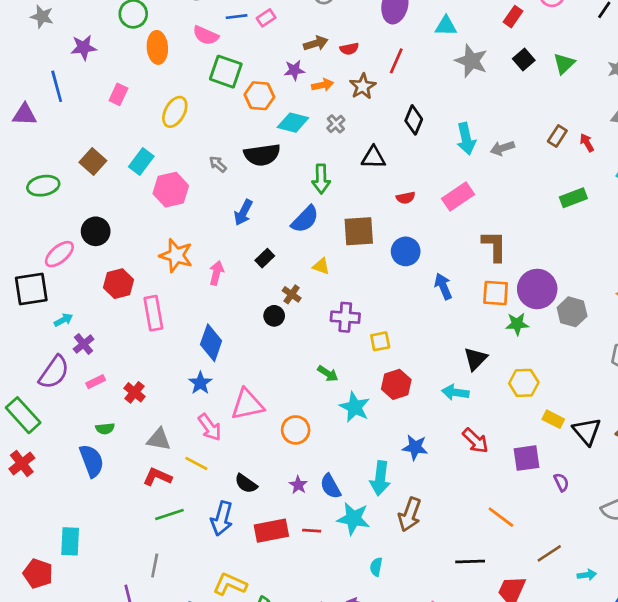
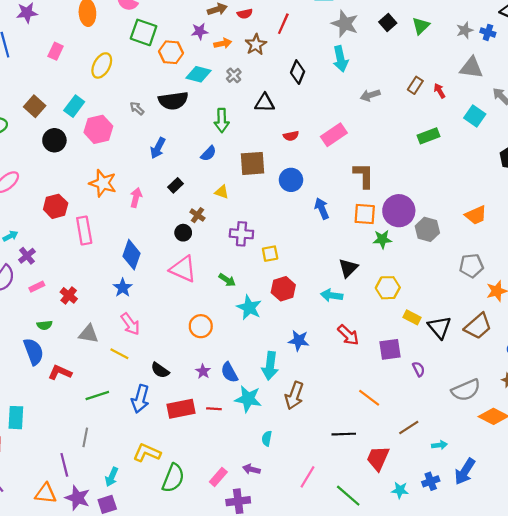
cyan arrow: (466, 139) -> (340, 59), moved
blue semicircle: (305, 219) -> (208, 153), size x0.7
black circle: (96, 231) -> (54, 140), moved
pink triangle: (247, 404) -> (183, 269), moved, turned 36
red L-shape: (157, 477) -> (60, 372), moved

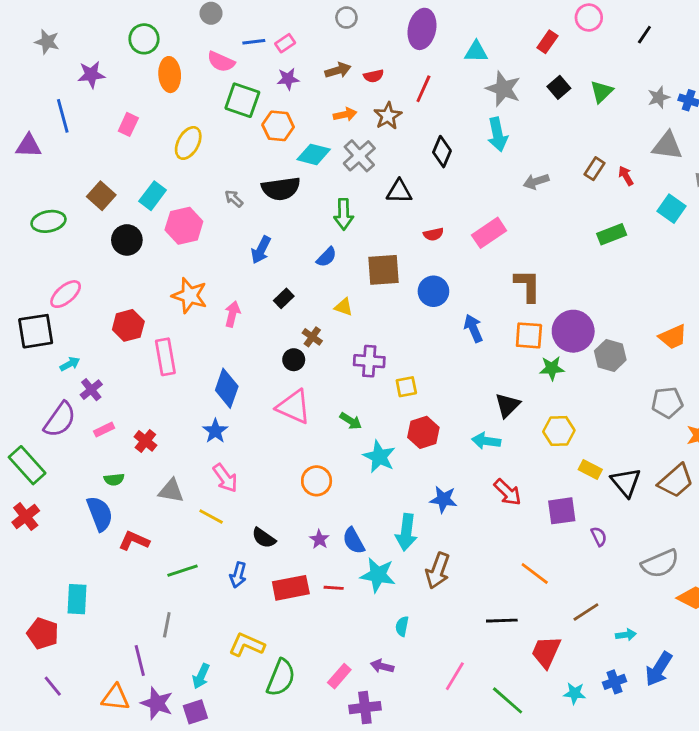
purple star: (200, 31) -> (288, 79), moved
gray cross: (234, 75) -> (359, 156), size x1.6
blue arrow: (140, 399) -> (238, 575), size x0.7

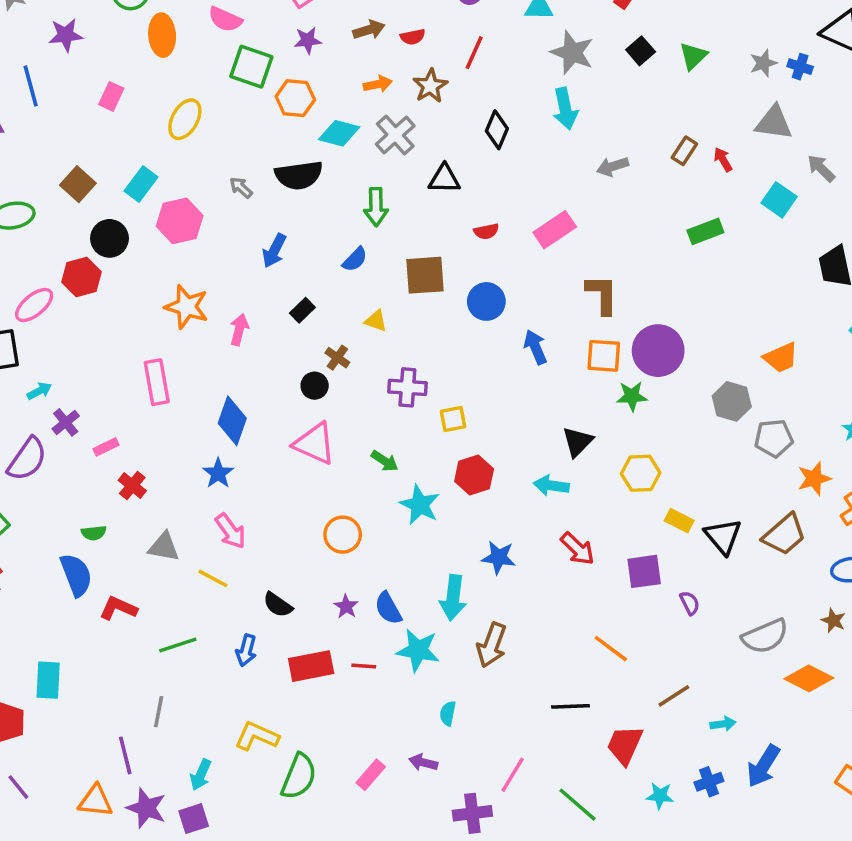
red hexagon: (128, 325) -> (81, 277), moved
gray hexagon: (610, 355) -> (732, 401), moved
pink rectangle: (104, 430) -> (106, 447), moved
purple cross: (365, 708) -> (472, 813), moved

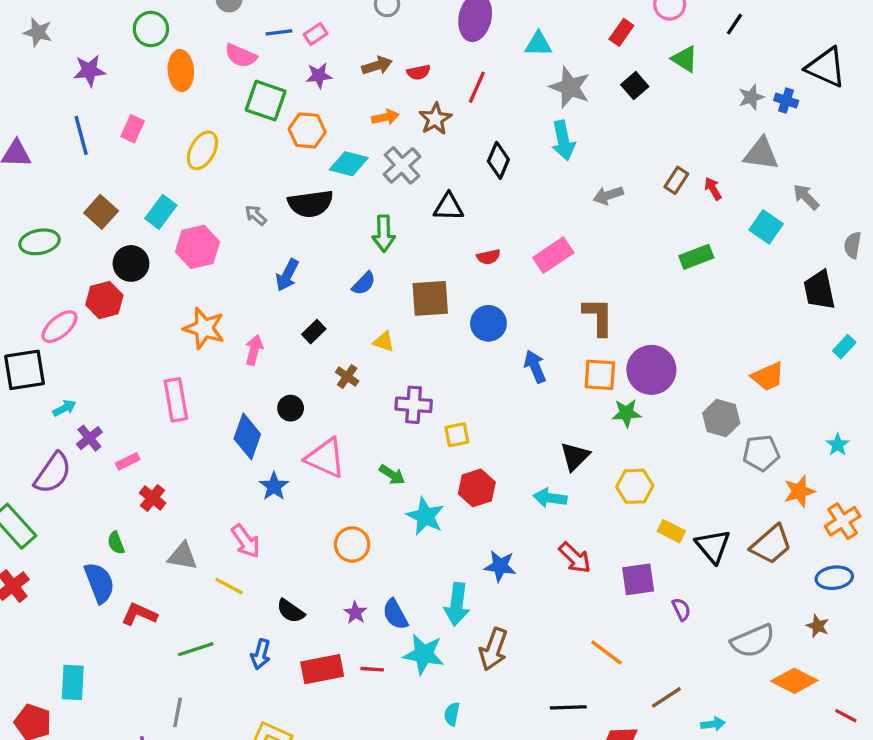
green triangle: (693, 56) -> (685, 59), moved, turned -44
blue line: (31, 86) -> (81, 135), moved
black circle: (315, 386) -> (291, 408), moved
blue star: (218, 473) -> (274, 486), moved
green semicircle: (94, 533) -> (116, 543), turned 75

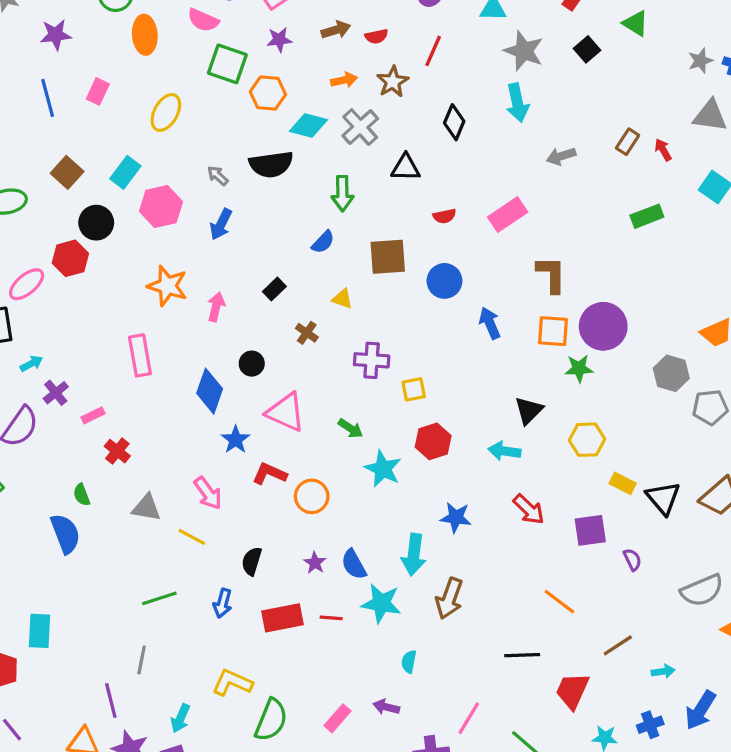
blue arrow: (287, 275) -> (221, 224), moved
black semicircle: (291, 611) -> (252, 561), turned 72
red L-shape: (139, 614) -> (270, 474), moved

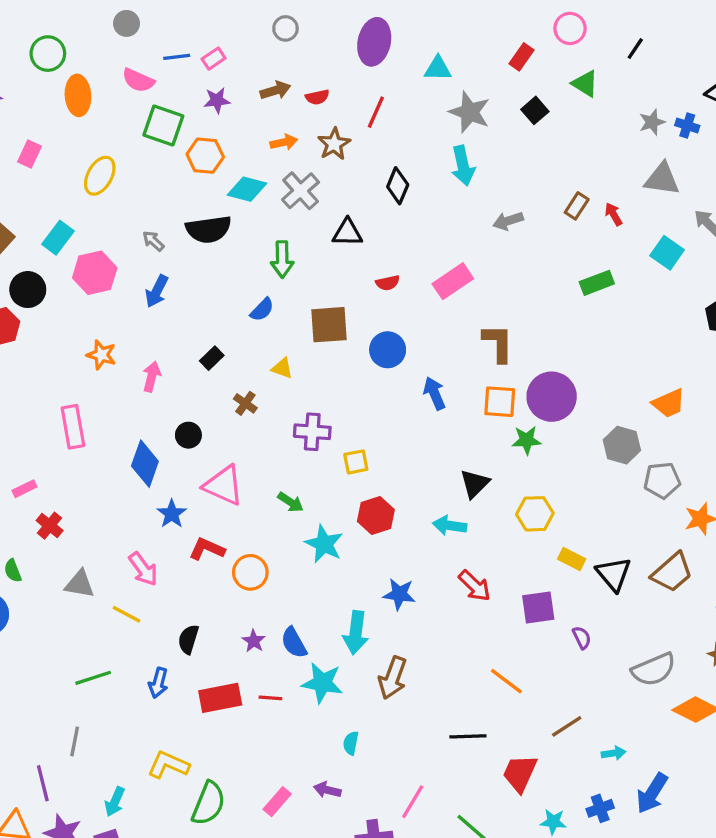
orange star: (167, 286) -> (101, 355), size x0.7

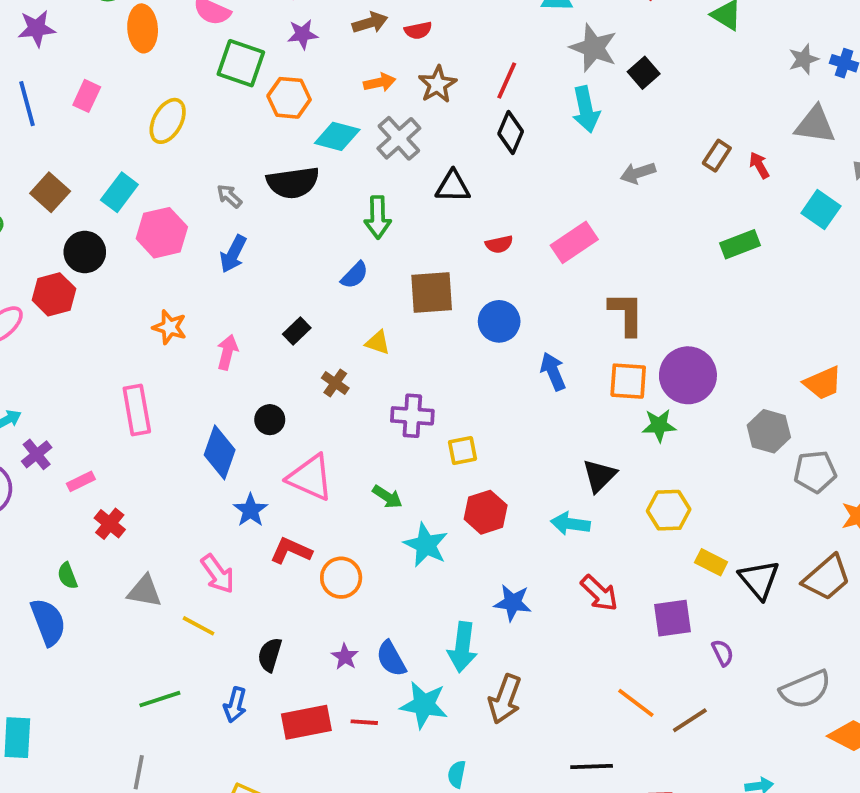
black square: (535, 110) -> (644, 73), moved
red line: (376, 112) -> (507, 80), moved
brown line: (567, 726) -> (690, 720), moved

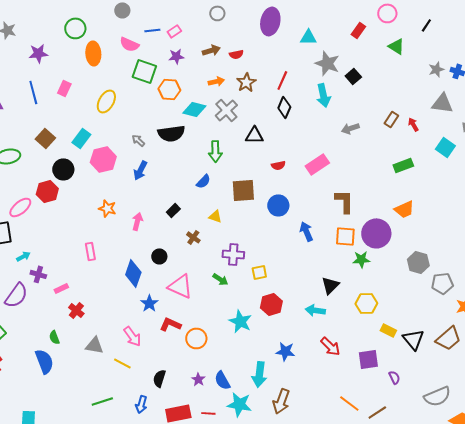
orange trapezoid: (823, 383) -> (404, 209), moved
pink rectangle: (137, 410) -> (90, 251), size x0.7
purple cross: (37, 454) -> (38, 274), turned -35
green arrow: (387, 497) -> (220, 279), moved

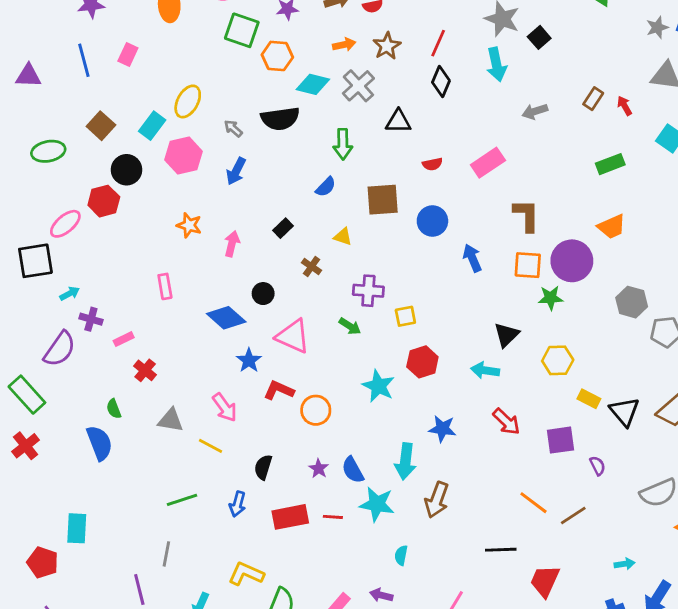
yellow ellipse: (106, 101) -> (188, 101), moved
blue diamond: (133, 273) -> (226, 318), turned -68

